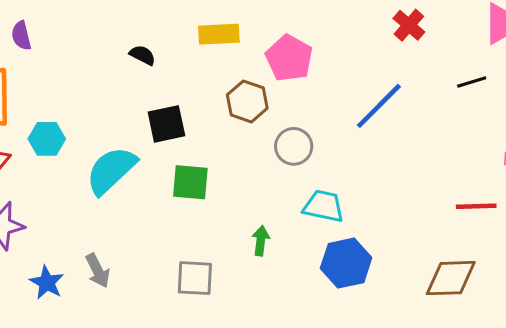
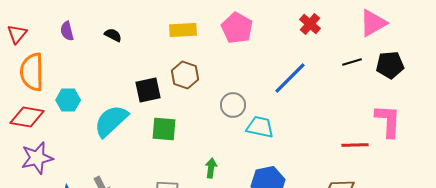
purple semicircle: (21, 36) -> (67, 31), moved
black semicircle: (143, 55) -> (113, 35), moved
pink pentagon: (289, 58) -> (237, 28), moved
brown hexagon: (247, 101) -> (185, 75), moved
cyan trapezoid: (324, 206) -> (260, 127), moved

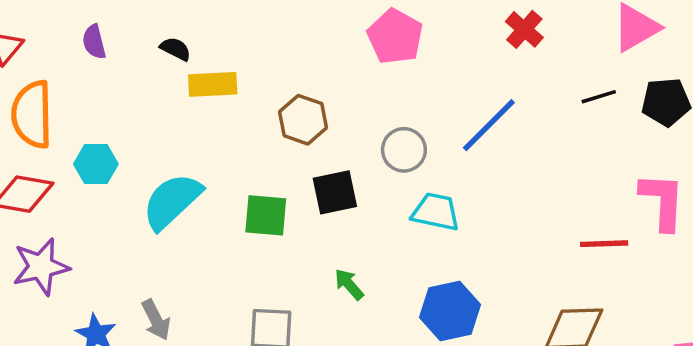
yellow rectangle: (183, 30) -> (213, 84), moved
black square: (148, 90) -> (335, 192), moved
gray circle: (233, 105) -> (404, 150), moved
green arrow: (211, 168) -> (349, 284), turned -48

